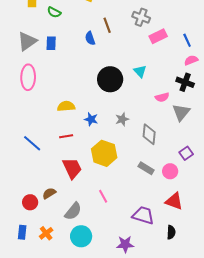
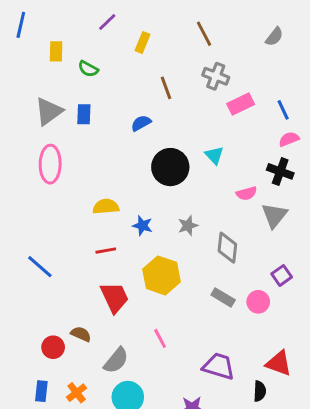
blue semicircle: (90, 38) -> (141, 123), moved, turned 80
blue line: (32, 143) -> (40, 267), moved
brown semicircle: (49, 193) -> (81, 334), turned 56
red triangle: (174, 201) -> (279, 363), moved

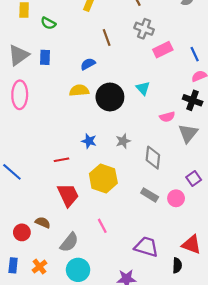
yellow semicircle: (106, 207) -> (79, 90), moved

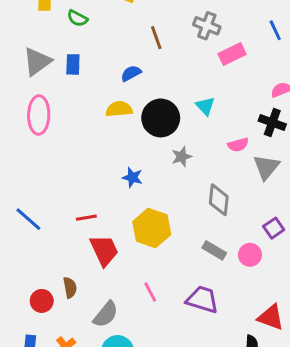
blue line: (195, 54) -> (275, 30), moved
gray star: (123, 141) -> (182, 157), moved
red line: (62, 160) -> (86, 218), moved
brown semicircle: (43, 223) -> (70, 288), turned 56
purple trapezoid: (146, 247) -> (202, 299), moved

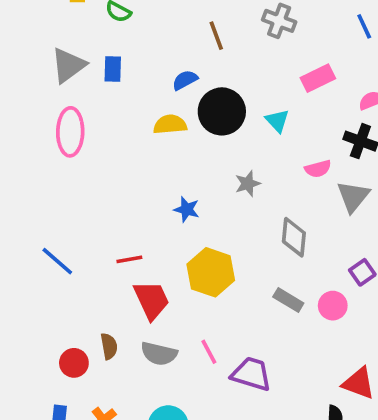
pink rectangle: (232, 54) -> (318, 78), moved
black circle: (161, 118) -> (222, 111), moved
purple trapezoid: (202, 299) -> (251, 374), moved
gray semicircle: (106, 314) -> (159, 354), moved, turned 64

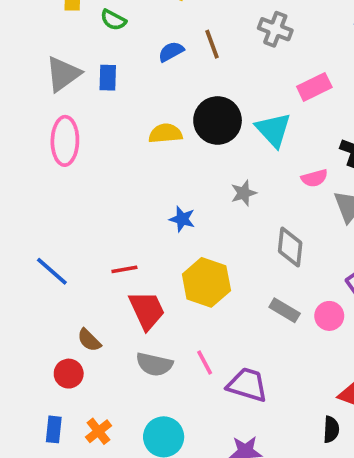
blue semicircle: (185, 80) -> (171, 52), moved
cyan triangle: (277, 121) -> (273, 130), size x1.5
brown semicircle: (109, 346) -> (89, 340), moved, turned 145

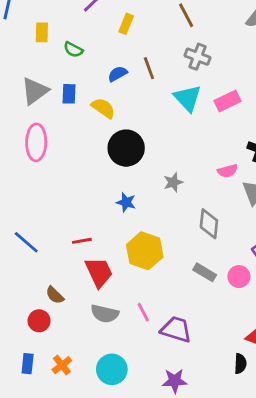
black circle: (218, 120) -> (126, 148), moved
cyan triangle: (273, 130) -> (188, 98), moved
yellow semicircle: (165, 133) -> (103, 108), moved, turned 40

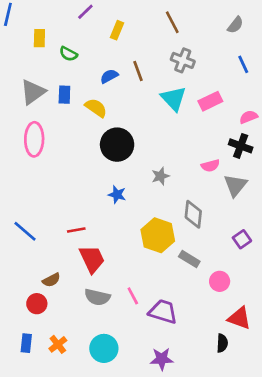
yellow hexagon: (145, 251) -> (158, 235), moved
pink circle: (239, 277) -> (220, 281), moved
brown semicircle: (55, 295) -> (51, 280), turned -72

